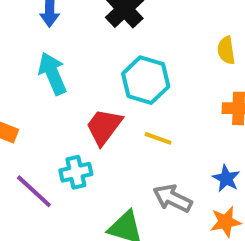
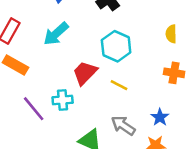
cyan arrow: (53, 73) -> (56, 34), turned -116

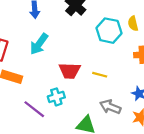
cyan hexagon: (116, 46) -> (109, 31), moved
red trapezoid: (85, 73) -> (70, 71), turned -120

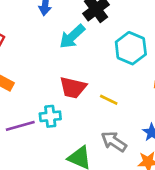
cyan arrow: (39, 44) -> (72, 36), moved
purple line: (34, 109) -> (20, 126), turned -65

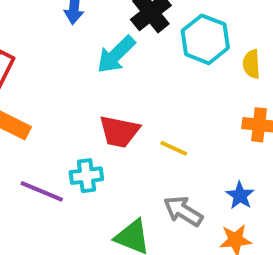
cyan hexagon: (131, 48) -> (205, 39), moved
purple line: (20, 126) -> (42, 191), turned 40

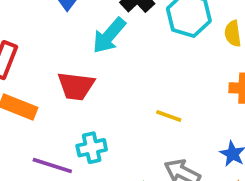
red trapezoid: (119, 131) -> (76, 86), moved

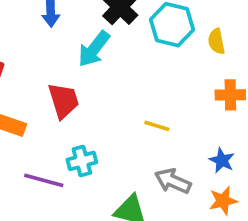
red trapezoid: (76, 86) -> (63, 101), turned -111

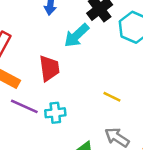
purple line: (44, 180) -> (24, 106), moved

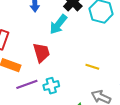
purple line: (24, 106) -> (27, 84), turned -35

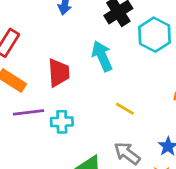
cyan arrow: (58, 24) -> (102, 56), moved, turned 105

